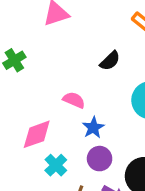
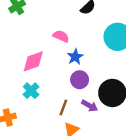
cyan cross: (56, 165) -> (31, 91), moved

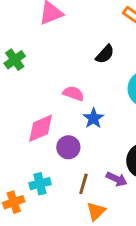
purple circle: (80, 80) -> (68, 147), moved
cyan cross: (31, 91) -> (40, 184), moved, turned 35

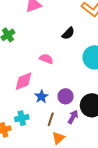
blue star: (93, 118) -> (41, 97), moved
purple circle: (68, 147) -> (66, 96), moved
purple arrow: (117, 179) -> (73, 117), turned -88

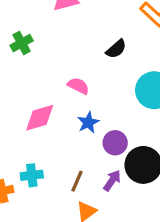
purple circle: (66, 96) -> (115, 143), moved
blue star: (41, 97) -> (88, 122), moved

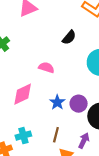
blue star: (88, 122) -> (57, 102), moved
purple arrow: (112, 180) -> (84, 141), moved

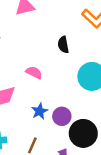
black semicircle: (69, 37) -> (63, 45), turned 120

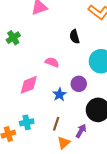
purple circle: (62, 116) -> (79, 84), moved

